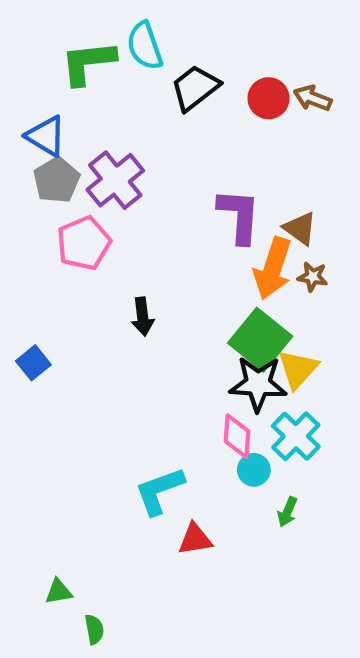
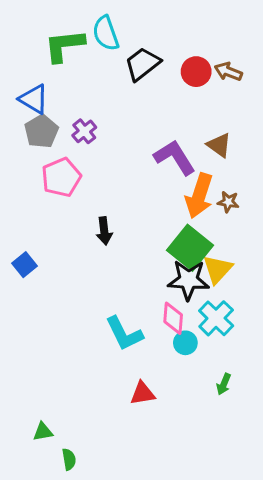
purple cross: (115, 180) -> (84, 131), size x0.6
purple L-shape: (239, 216) -> (175, 157), turned -36
brown triangle: (300, 228) -> (219, 145), moved
cyan L-shape: (159, 491) -> (124, 334), moved, turned -96
green arrow: (287, 512) -> (224, 384), moved

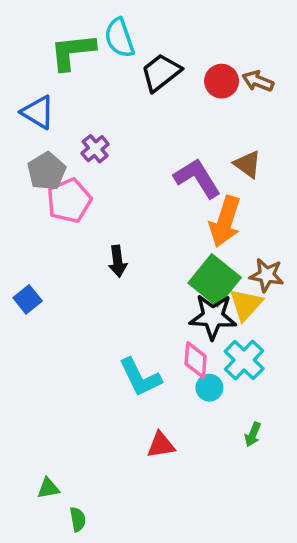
gray pentagon: (41, 131) -> (47, 171), moved
brown star: (228, 202) -> (267, 275), moved, size x1.4

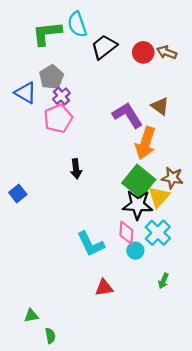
blue triangle: (38, 112) -> (26, 93), moved
gray pentagon: (47, 171) -> (51, 77), moved
pink pentagon: (69, 201) -> (58, 118), moved

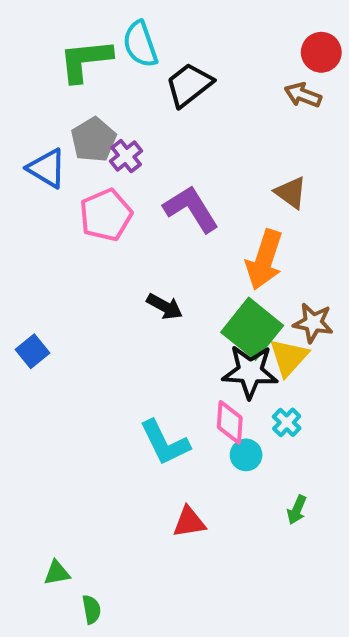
red circle: (143, 52) -> (321, 52), moved
purple cross: (61, 96) -> (126, 156), moved
purple L-shape: (128, 115) -> (191, 209), moved
black arrow: (76, 169) -> (165, 306), moved, turned -54
cyan cross: (158, 233) -> (287, 422), size x0.6

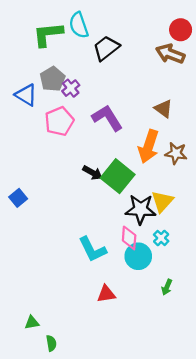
brown arrow: (303, 95) -> (170, 54), size x1.4
brown star: (313, 323) -> (176, 153), moved
green square: (252, 329) -> (118, 176), moved
cyan circle: (246, 455) -> (138, 256), size x1.5

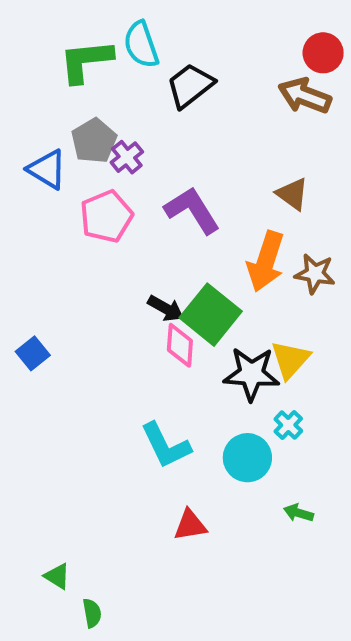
pink diamond: (129, 238) -> (180, 345), moved
green arrow: (167, 287) -> (299, 513), turned 84
green triangle: (32, 323) -> (57, 576), turned 42

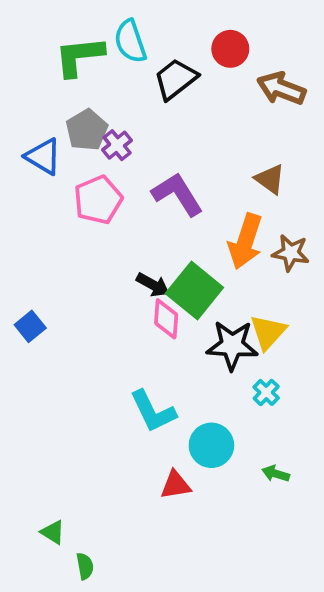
red circle: (323, 53) -> (230, 49), moved
cyan circle: (247, 458) -> (211, 445), moved

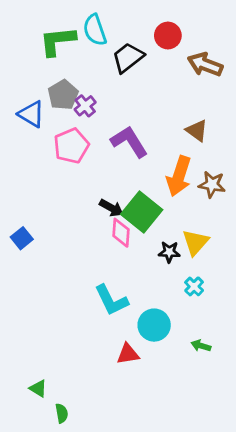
black star: (232, 345) -> (169, 252), size x0.6

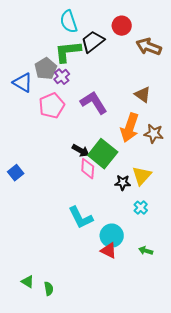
green L-shape: (58, 41) -> (68, 52), moved
red triangle: (128, 354) -> (109, 251), moved, turned 36
green semicircle: (62, 413) -> (49, 289), moved

